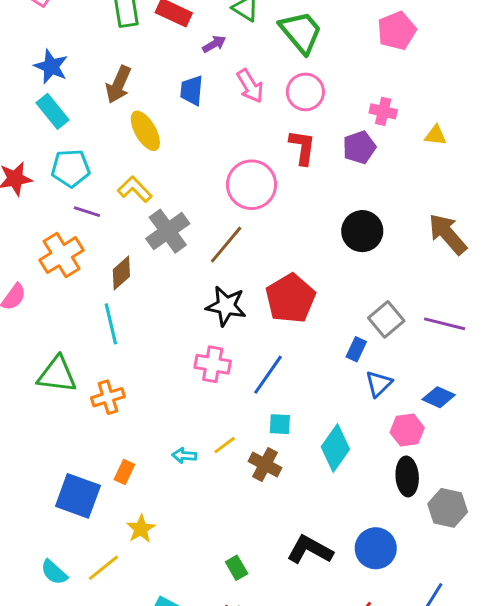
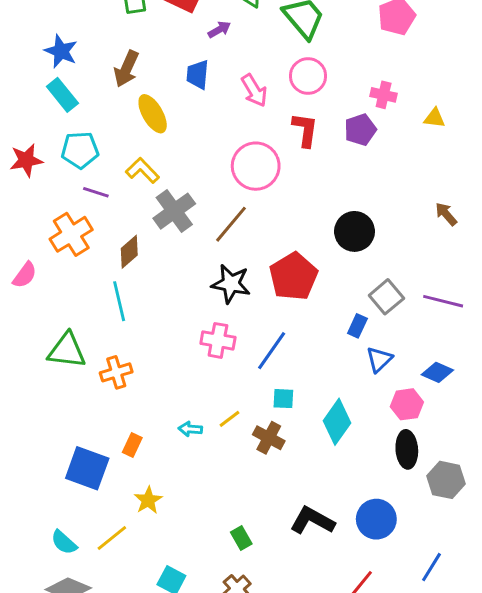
pink arrow: (250, 86) -> (254, 91), moved
black circle: (362, 231) -> (355, 231), moved
brown arrow: (448, 234) -> (446, 214), size x0.6

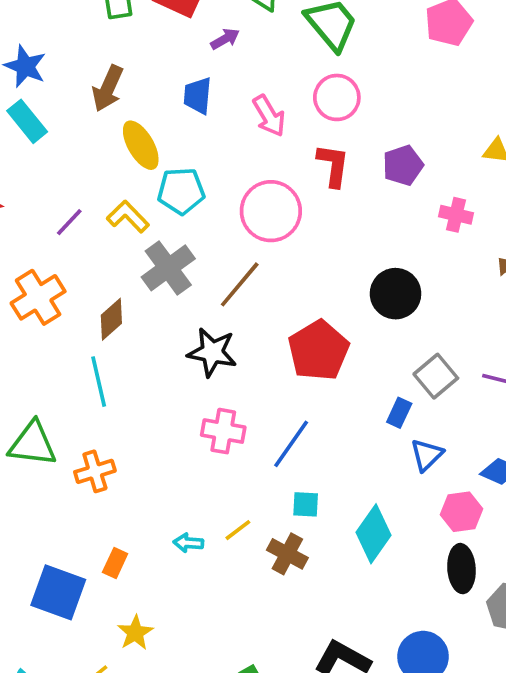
pink cross: (384, 95) -> (456, 215), moved
cyan pentagon: (80, 150) -> (181, 191), moved
purple line: (96, 192) -> (69, 222), moved, turned -65
black star: (231, 284) -> (212, 352), moved

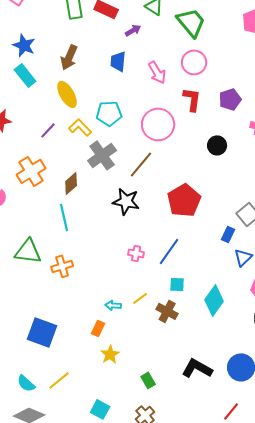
yellow ellipse: (141, 145) -> (67, 94), moved
black circle: (396, 294) -> (217, 145), moved, size x0.7
pink cross: (223, 431) -> (136, 253), moved, size x0.7
orange rectangle: (115, 563) -> (98, 328), moved
yellow star: (135, 633) -> (110, 354), moved

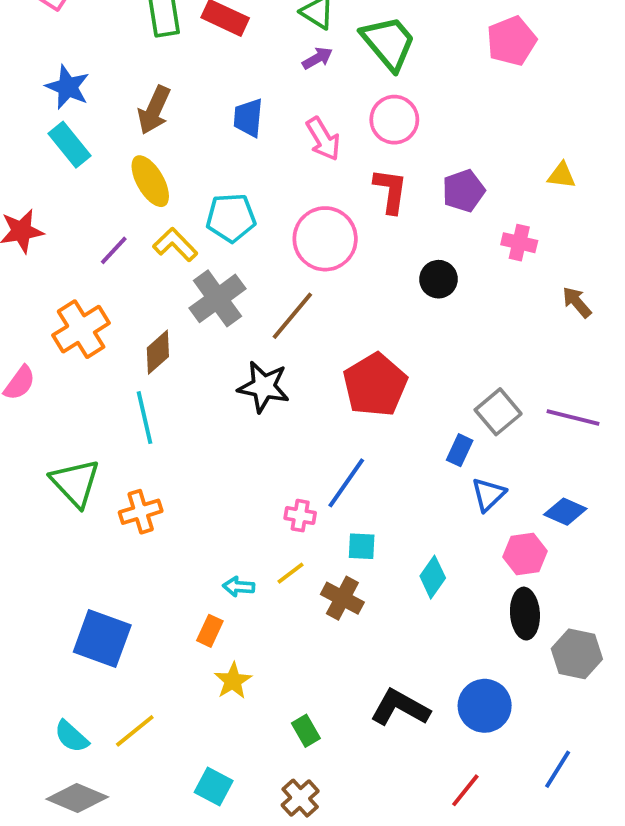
purple arrow: (133, 30) -> (317, 58), moved
green triangle: (28, 251) -> (75, 483), turned 40
pink cross: (136, 253) -> (300, 516), moved
cyan diamond: (214, 300) -> (433, 577), size x0.7

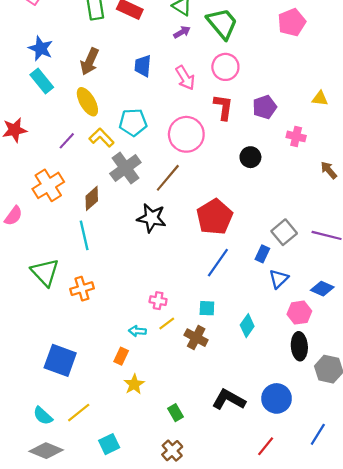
blue line: (346, 483) -> (218, 263), moved
pink cross: (300, 516) -> (158, 301), moved
cyan square: (214, 787) -> (109, 444), moved, turned 36

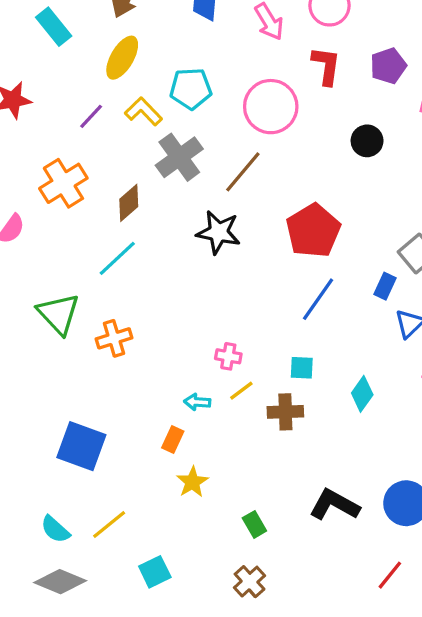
yellow ellipse: (87, 102) -> (122, 58), turned 60
cyan line: (84, 235) -> (117, 258), turned 60
brown cross: (196, 338) -> (285, 412), turned -30

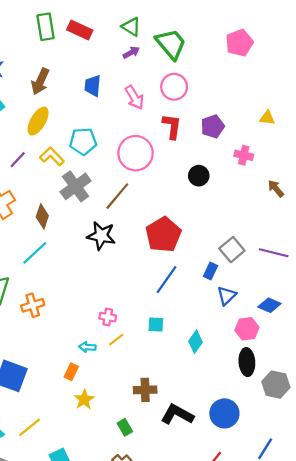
brown diamond: (129, 203) -> (42, 216), turned -30
brown cross: (285, 412) -> (145, 390), moved

